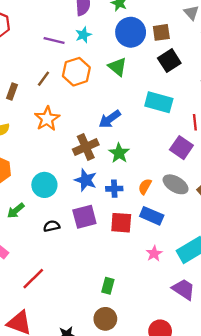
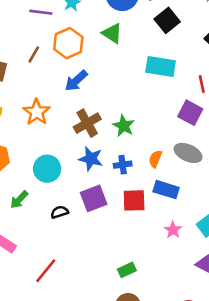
orange star: (47, 119) -> (37, 112), moved
blue arrow: (110, 119) -> (76, 81), moved
green rectangle: (108, 286) -> (127, 270), turned 56

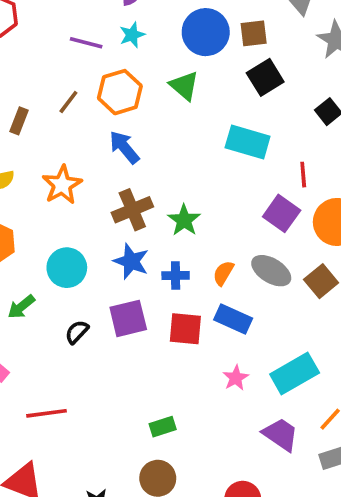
blue arrow: (76, 81) -> (124, 147), turned 85
black semicircle: (60, 212) -> (77, 332), turned -36
red line: (46, 271) -> (46, 413), turned 36

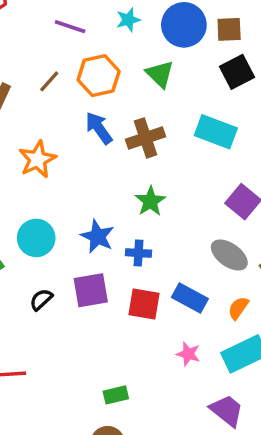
cyan star: (132, 35) -> (128, 20), moved
brown cross: (132, 210) -> (145, 138), moved
orange semicircle: (223, 273) -> (238, 308), moved
pink star: (236, 378) -> (188, 354), turned -30

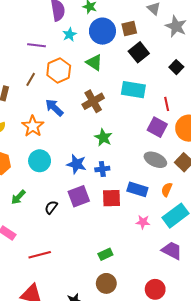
blue arrow: (99, 128) -> (54, 108), moved
cyan circle: (36, 238) -> (40, 161), moved

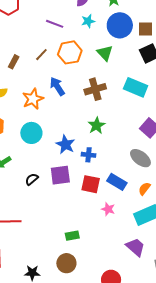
pink star: (143, 222) -> (108, 209), moved

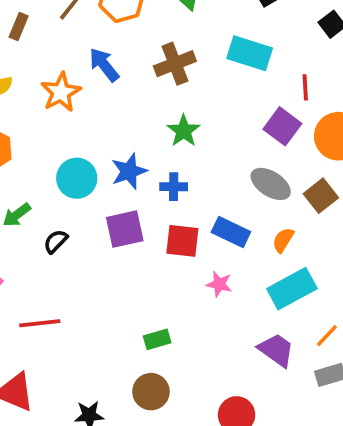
cyan circle: (31, 133) -> (77, 178), moved
blue star: (65, 144) -> (129, 171), turned 30
black semicircle: (32, 179) -> (56, 241), moved

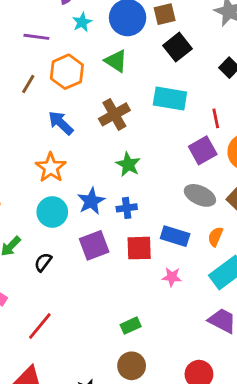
orange star: (61, 92) -> (51, 168), moved
purple square: (282, 126) -> (203, 150), turned 32
red line: (40, 323) -> (40, 326), turned -36

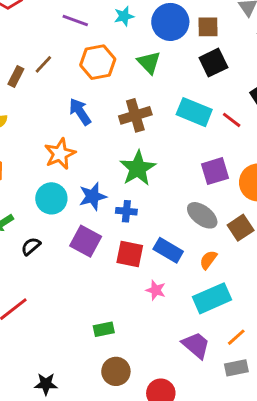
brown line: (28, 84) -> (43, 64), moved
red line: (216, 118) -> (232, 120), moved, turned -54
green star: (128, 165) -> (138, 168), size x1.4
purple square: (94, 245) -> (86, 241), turned 36
brown circle: (132, 366) -> (116, 371), moved

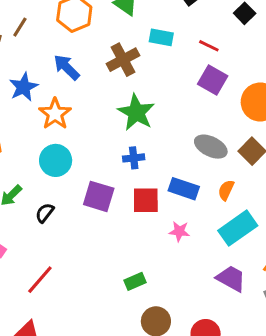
cyan rectangle: (194, 112) -> (161, 37), moved, size x0.7
red line: (232, 120) -> (209, 46), moved
purple square: (215, 171) -> (213, 80), moved, turned -32
blue star: (93, 196) -> (23, 87), moved

